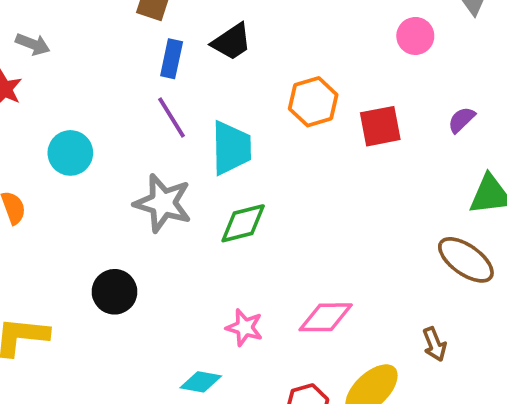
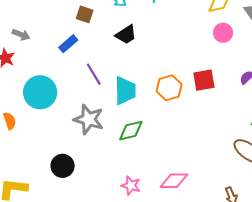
blue rectangle: (172, 59) -> (68, 44), moved, turned 36
orange hexagon: (313, 102) -> (169, 88), moved
cyan circle: (70, 153) -> (40, 92), size x1.4

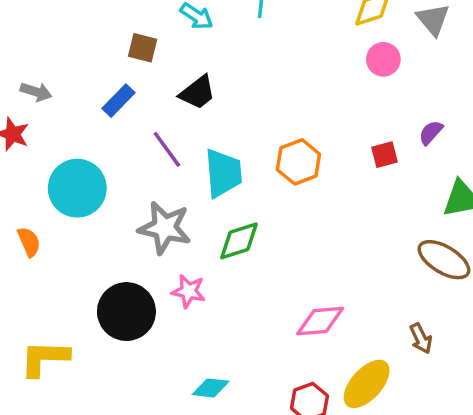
black trapezoid: (126, 35) -> (198, 92), moved
red square: (204, 80) -> (385, 155), moved, size x0.7
black circle: (63, 166) -> (126, 312), size x1.4
pink star: (131, 186) -> (189, 291), moved

